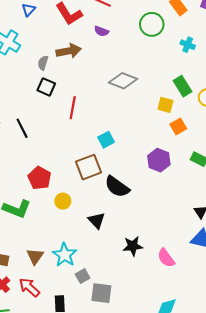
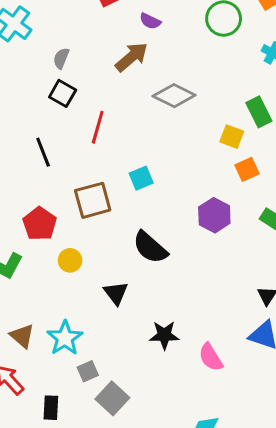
brown arrow: (69, 51) -> (132, 57), moved, turned -35
black line: (22, 128) -> (43, 152), moved
brown square: (88, 167) -> (93, 200), moved
brown triangle: (35, 256) -> (22, 336), turned -30
gray square: (101, 293) -> (112, 398), turned 30

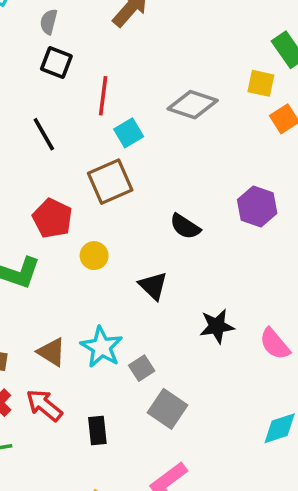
gray diamond: (174, 96) -> (193, 105), moved
cyan square: (141, 178) -> (129, 133), moved
purple hexagon: (214, 215) -> (257, 206), moved
black semicircle: (150, 247) -> (185, 226), size x0.7
gray square: (88, 371) -> (142, 368), moved

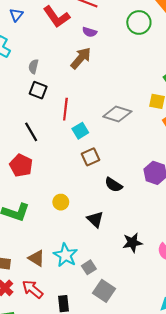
brown square: (110, 182) -> (91, 157), moved, size x0.7
red pentagon: (52, 218) -> (21, 165), moved

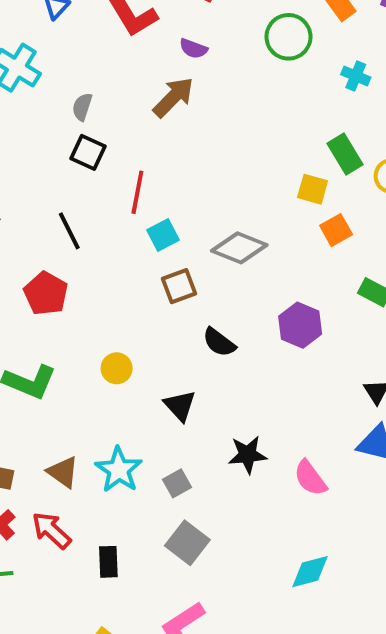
gray diamond: (117, 114) -> (239, 248), moved
gray square: (89, 267) -> (177, 483), moved

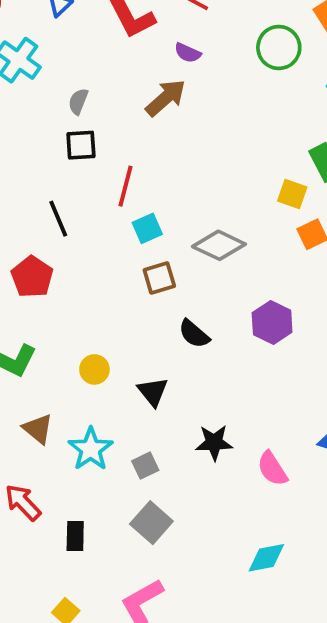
black square: (88, 152) -> (81, 145), turned -32
yellow circle: (117, 368) -> (94, 369), moved
brown triangle: (63, 472) -> (38, 429), moved

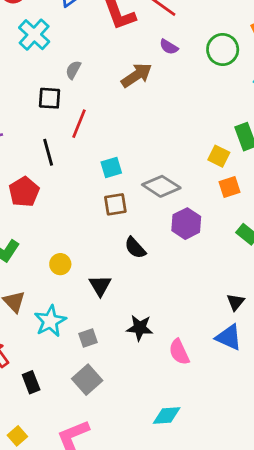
purple semicircle: (188, 53) -> (169, 47), moved
black square: (81, 145) -> (49, 98), moved
red line: (125, 186) -> (79, 124), moved
purple hexagon: (272, 323) -> (186, 224), moved
black rectangle: (75, 536) -> (31, 382), turned -30

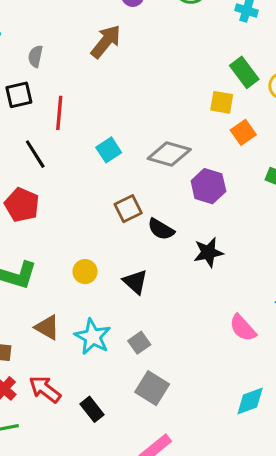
brown square: (115, 204) -> (128, 209), moved
black star: (140, 328) -> (208, 252), moved

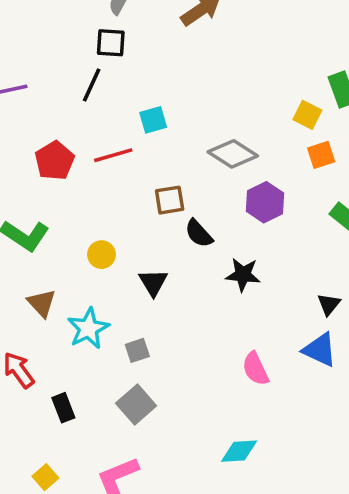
black square: (19, 95) -> (111, 43), moved
red line: (59, 113) -> (113, 155), moved, turned 52
cyan square: (109, 150) -> (153, 120), moved
black line: (35, 154) -> (92, 85), moved, turned 40

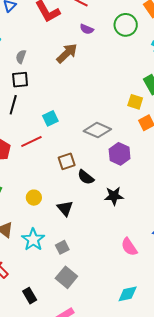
black rectangle: (63, 408) -> (30, 296), moved

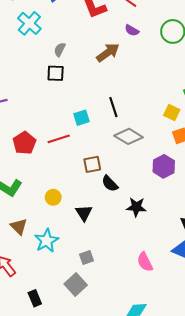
black line: (13, 105) -> (113, 107), moved, turned -42
purple hexagon: (120, 154) -> (164, 166), moved
gray square: (62, 247) -> (86, 257), moved

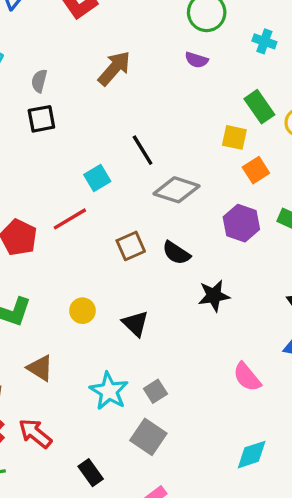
purple semicircle: (132, 30) -> (197, 60), moved
black semicircle: (110, 184) -> (176, 253), moved
cyan star: (46, 241) -> (109, 391), moved

